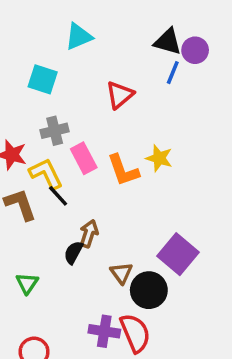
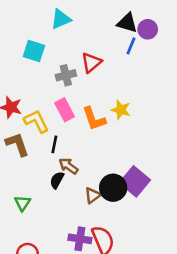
gray cross: (55, 131) -> (66, 75), moved
black line: (58, 196) -> (54, 144), moved, turned 54
brown arrow: (89, 234) -> (68, 166), turned -72
brown triangle: (121, 273) -> (93, 195), turned 30
black circle: (149, 290) -> (113, 188), moved

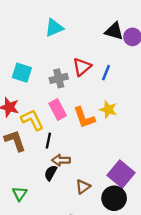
blue line: (131, 46) -> (106, 73), moved
cyan square: (34, 51) -> (22, 73), moved
brown arrow: (68, 166) -> (61, 160), turned -36
black circle: (113, 188) -> (114, 198), moved

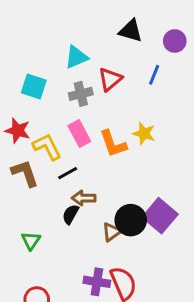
cyan triangle: (54, 28) -> (76, 57), moved
black triangle: (114, 31) -> (131, 31), moved
blue line: (106, 73) -> (154, 75), moved
black line: (48, 141) -> (68, 173), turned 49
black circle: (114, 198) -> (131, 220), moved

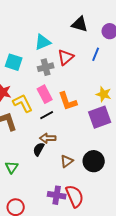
yellow star: (144, 133) -> (104, 94), moved
black line: (68, 173) -> (47, 115), moved
purple square: (160, 216) -> (100, 117), moved, turned 30
black circle: (131, 220) -> (94, 161), moved

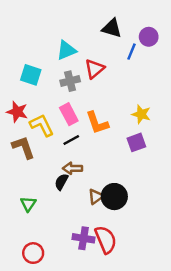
blue line: (96, 54) -> (131, 52), moved
purple square: (100, 117) -> (136, 142), size x0.7
black circle: (94, 161) -> (114, 197), moved

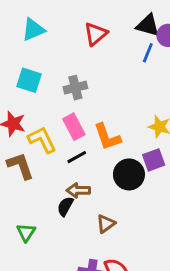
black triangle: (112, 28) -> (148, 25), moved
cyan triangle: (66, 50) -> (33, 30), moved
red triangle: (95, 69) -> (96, 34), moved
black circle: (114, 197) -> (129, 174), moved

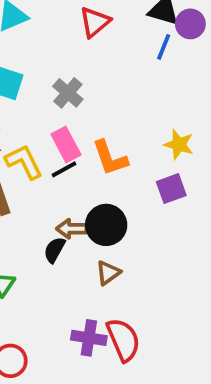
gray cross: (75, 88) -> (68, 93), turned -35
black line: (77, 157) -> (64, 169), moved
black circle: (129, 174) -> (106, 225), moved

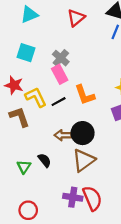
pink rectangle: (66, 145) -> (60, 74), moved
black semicircle: (54, 250) -> (44, 160), moved, turned 112
brown triangle: (108, 273) -> (84, 160), size x1.6

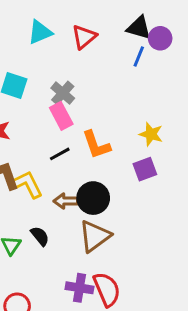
cyan triangle: (29, 15) -> (40, 32), moved
yellow L-shape: (36, 97) -> (28, 184), moved

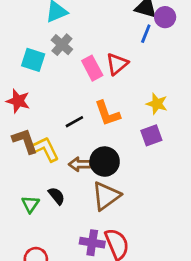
red triangle: (84, 37) -> (117, 64), moved
gray cross: (63, 93) -> (62, 45), moved
pink rectangle: (61, 116) -> (92, 68), moved

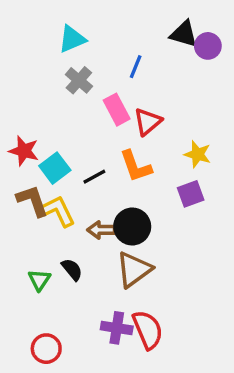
blue line: (146, 34) -> (136, 67), moved
cyan square: (33, 60) -> (55, 168), moved, turned 35
red triangle: (117, 64) -> (148, 122), moved

